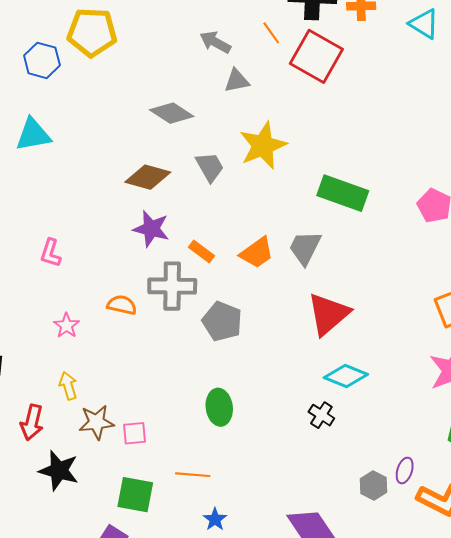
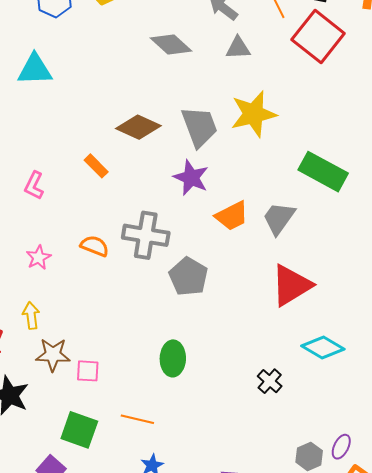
gray diamond: (172, 113) -> (171, 44), moved
gray trapezoid: (210, 167) -> (199, 127), size x1.4
purple star: (151, 229) -> (191, 178), moved
orange rectangle: (201, 252) -> (96, 166), moved
cyan diamond: (346, 376) -> (323, 348), moved

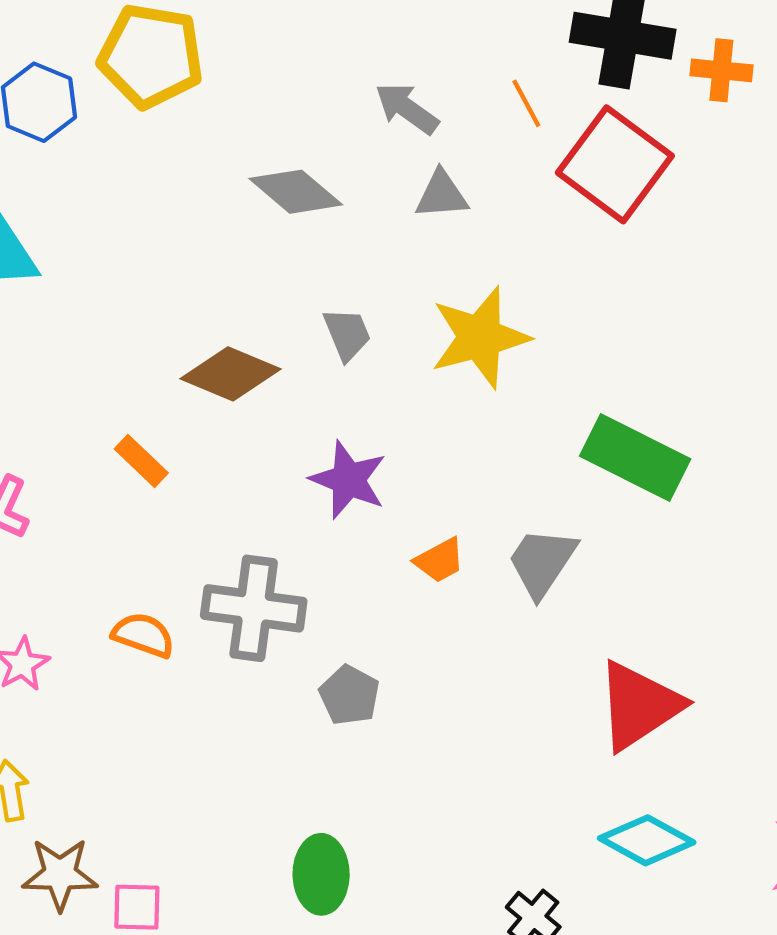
gray trapezoid: (199, 127) -> (347, 334), moved, size x0.6
orange trapezoid: (232, 216) -> (440, 560), size x0.7
gray pentagon: (188, 277) -> (349, 695), size x0.7
red triangle: (291, 285) -> (639, 706), moved

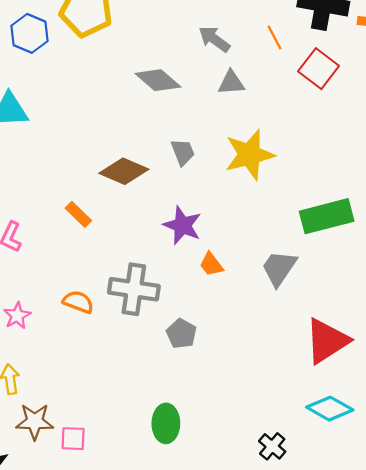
red square: (615, 164) -> (319, 69), size x0.7
green rectangle: (635, 458) -> (327, 216), turned -42
orange trapezoid: (440, 560) -> (211, 264), moved, turned 80

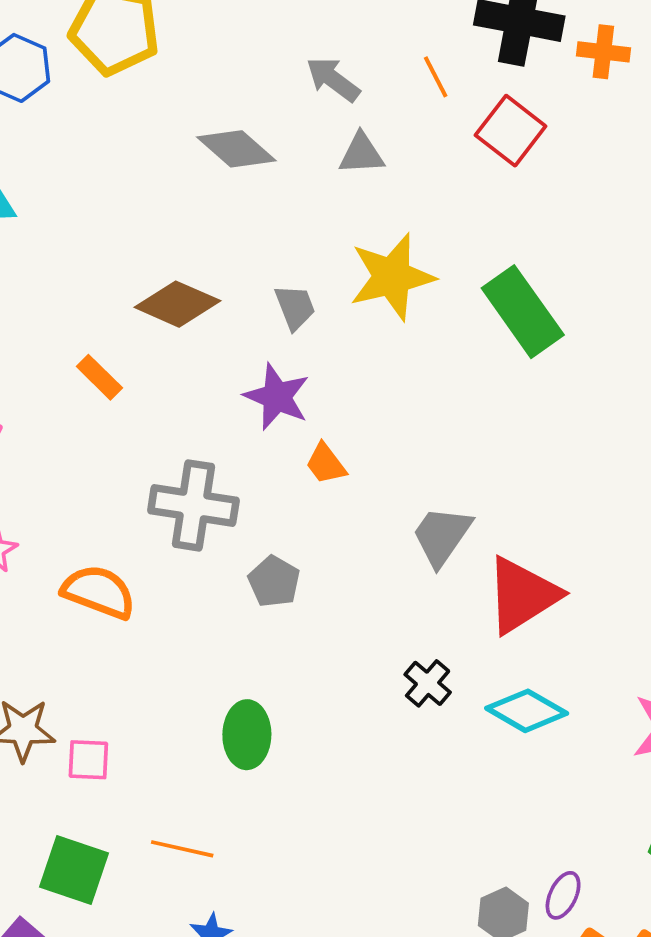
gray trapezoid: (183, 152) -> (295, 307), moved
green rectangle: (327, 216) -> (523, 312), moved, turned 69
gray trapezoid: (279, 268) -> (442, 536), moved
orange semicircle: (78, 302) -> (99, 592), moved, size x1.4
black cross: (272, 446) -> (428, 683), moved

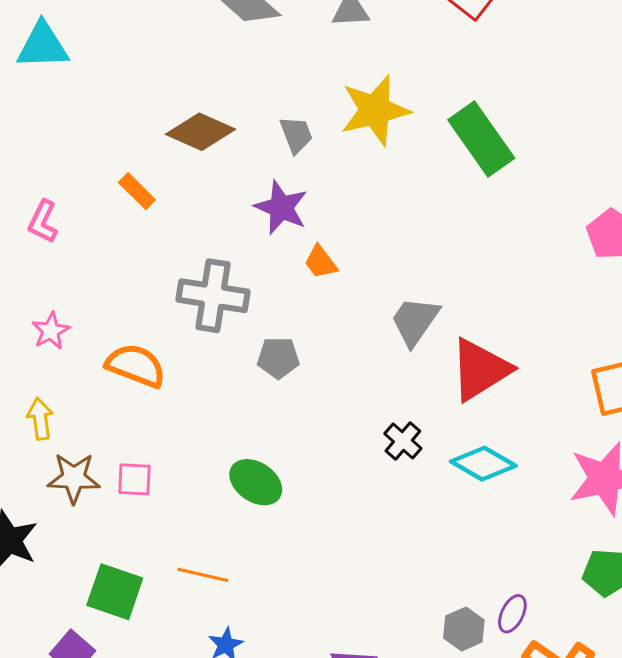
gray pentagon: (274, 582) -> (278, 358), turned -30
green ellipse: (247, 735) -> (256, 482), turned -57
pink square: (88, 760) -> (134, 479), moved

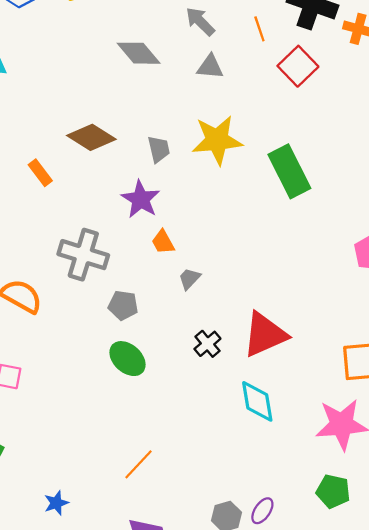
gray trapezoid: (415, 321) -> (189, 279), moved, size x0.6
black cross: (403, 441) -> (207, 344), moved
cyan diamond: (483, 464) -> (257, 401), turned 42
green ellipse: (256, 482) -> (128, 359), moved
orange line: (203, 575) -> (139, 464), moved, turned -68

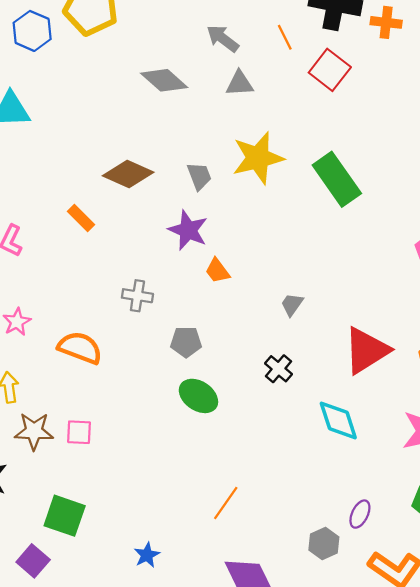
gray cross: (83, 255) -> (137, 296), size x0.6
gray trapezoid: (189, 279) -> (292, 304), moved
red triangle: (265, 334) -> (366, 351), moved
purple ellipse: (262, 511) -> (360, 514), moved

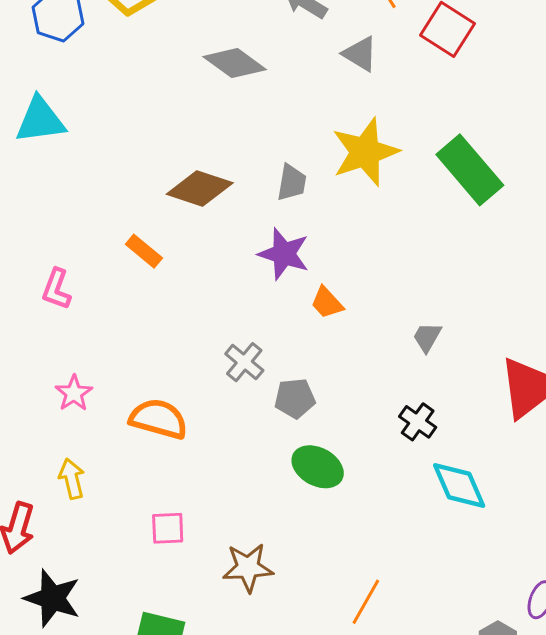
gray triangle: (240, 84) -> (360, 54), moved, turned 40
gray trapezoid: (199, 176) -> (292, 183), turned 36
gray cross: (137, 296) -> (244, 362), moved, turned 36
cyan diamond: (338, 421) -> (459, 485), moved
brown star: (34, 431) -> (248, 568), moved

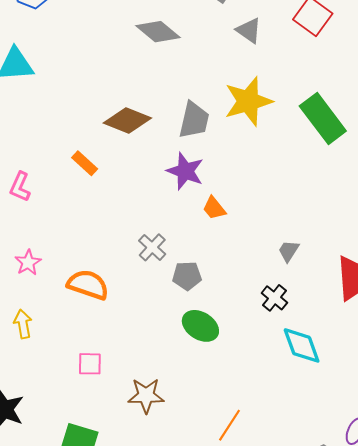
gray trapezoid: (292, 183) -> (194, 120), size x1.4
gray trapezoid: (427, 337) -> (289, 251), moved

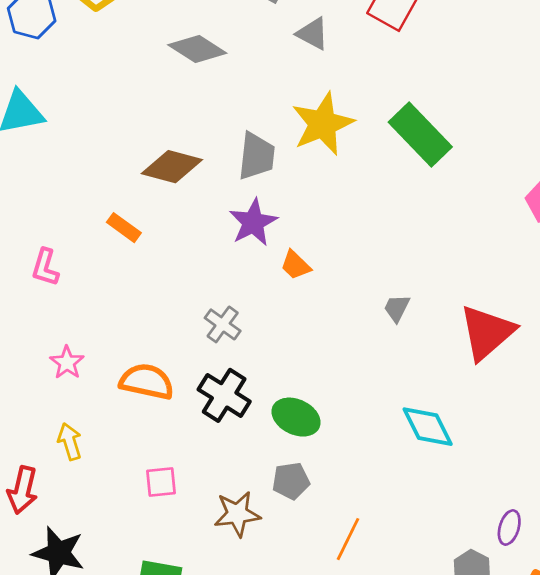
purple star: (185, 171) -> (253, 222), turned 30
gray pentagon: (187, 276) -> (291, 481), moved
black cross: (274, 298) -> (224, 395), moved, size x1.5

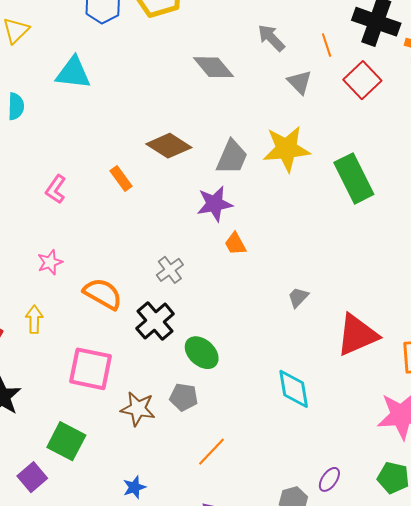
pink square: (161, 482) -> (90, 369), size x1.8

